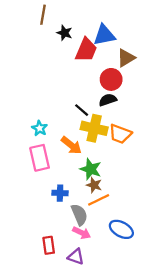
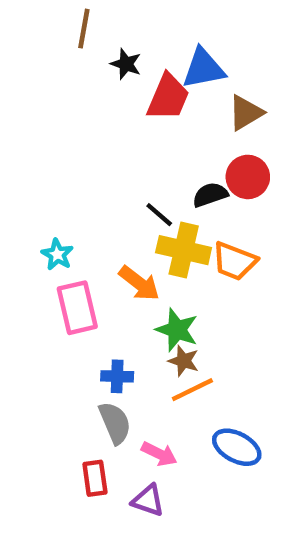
red circle: (111, 79) -> (248, 177), moved
cyan star: (40, 128) -> (57, 254), moved
gray semicircle: (79, 215) -> (115, 423), moved

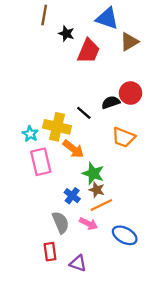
blue triangle: (204, 68) -> (107, 18), moved, turned 30
brown triangle: (246, 113) -> (129, 42), moved
yellow cross: (184, 250) -> (57, 127), moved
blue cross: (117, 376) -> (72, 196), moved, turned 35
pink arrow: (159, 454) -> (89, 224), moved

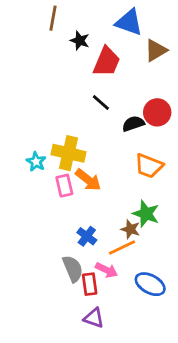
black line: (84, 113) -> (101, 103), moved
pink rectangle: (41, 162) -> (64, 186), moved, size x0.7
green star: (93, 173) -> (146, 214), moved
brown star: (97, 190) -> (130, 229), moved
red rectangle: (50, 252) -> (90, 284), moved

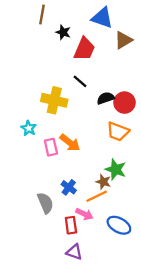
red circle: (157, 112) -> (125, 103), moved
yellow cross: (69, 153) -> (54, 100), moved
gray semicircle: (73, 269) -> (45, 203), moved

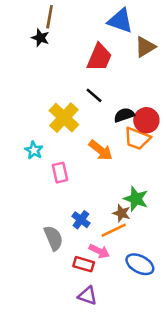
black star: (63, 32) -> (40, 38), moved
yellow cross: (54, 100) -> (64, 118), turned 30
orange trapezoid: (118, 132) -> (137, 139), moved
orange arrow: (70, 143) -> (101, 150), moved
red rectangle: (71, 225) -> (84, 264), turned -66

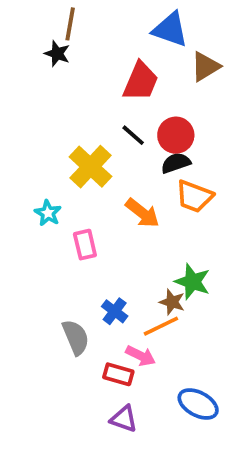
red circle: (146, 120) -> (176, 135), moved
blue ellipse: (140, 264) -> (198, 404), moved

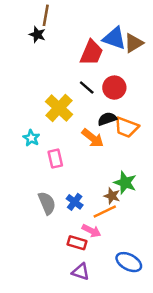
blue triangle: (170, 29) -> (114, 38), moved
black semicircle: (176, 163) -> (107, 119), moved
gray semicircle: (76, 337) -> (47, 203), moved

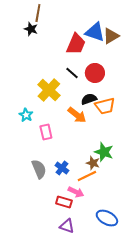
orange trapezoid: (126, 127) -> (105, 106), turned -35

